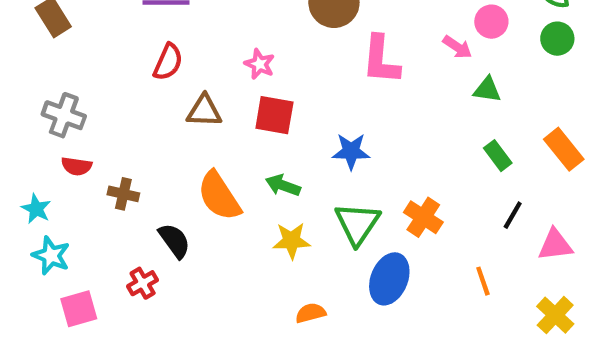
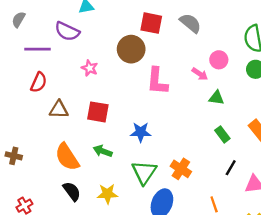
pink star: (260, 64) -> (90, 68), moved
black semicircle: (174, 241) -> (72, 191), moved
yellow star: (291, 241) -> (107, 194), moved

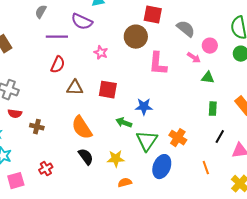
gray semicircle: (190, 23) -> (186, 29), moved
green rectangle: (222, 134) -> (213, 109), turned 40
green arrow: (103, 151) -> (124, 123), moved

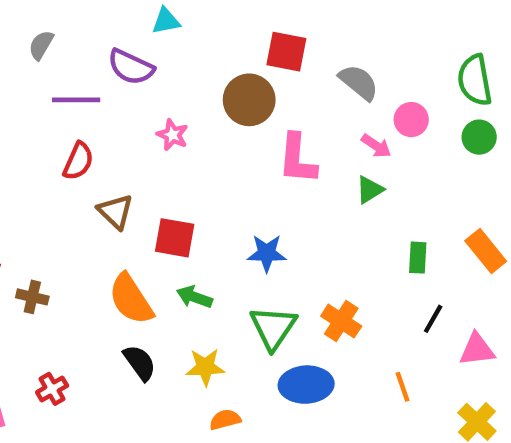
green triangle: (208, 78) -> (370, 190), moved, turned -40
brown triangle: (75, 88) -> (116, 212), turned 42
red square: (108, 90) -> (175, 238), moved
green arrow: (124, 123) -> (194, 297), moved
blue ellipse: (162, 167) -> (306, 385), turned 65

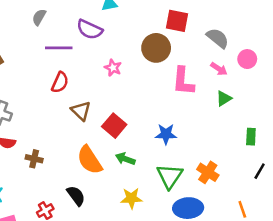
pink arrow: (376, 146) -> (219, 69), moved
red square: (175, 238) -> (114, 126), turned 30
black semicircle: (140, 363) -> (76, 196), moved

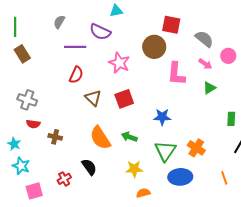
pink star: (113, 68) -> (119, 63), size x1.5
red square: (114, 126) -> (124, 99), moved, turned 30

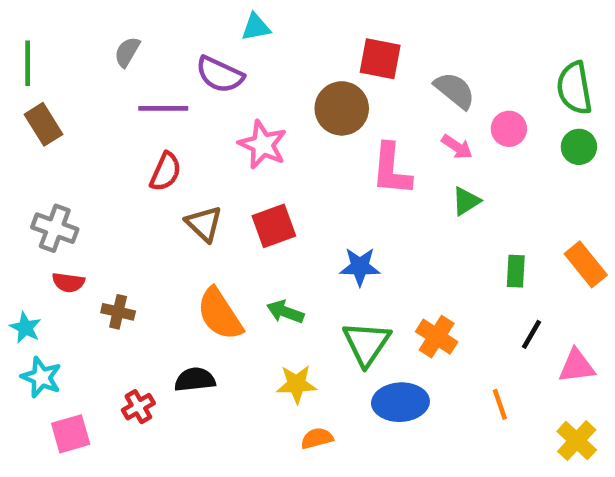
black semicircle: (89, 167) -> (195, 380), turned -60

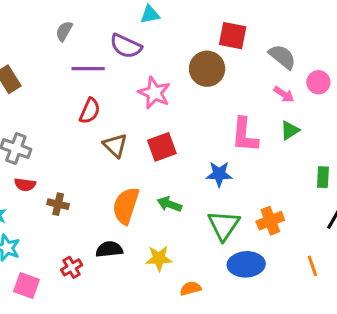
pink L-shape: (391, 169) -> (245, 135), moved
orange semicircle: (220, 314) -> (126, 206), turned 51
orange cross: (437, 337) -> (270, 221), turned 36
yellow star: (297, 384) -> (159, 258), moved
pink square: (71, 434) -> (26, 285), turned 36

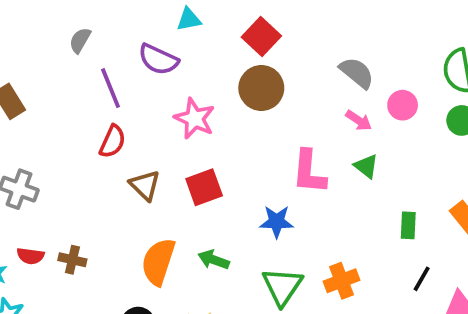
red square: (233, 36) -> (261, 36), moved, turned 32
purple line: (88, 69) -> (111, 88), turned 68
green triangle: (290, 130) -> (366, 166), turned -50
red semicircle: (25, 185) -> (30, 256), moved

